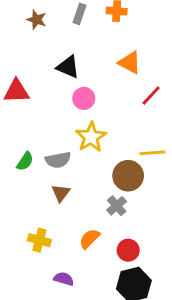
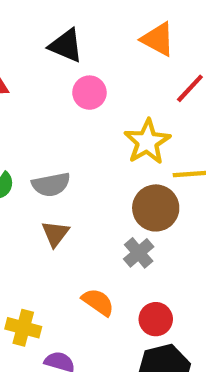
yellow star: (91, 137) -> (147, 142), moved
orange semicircle: (89, 239) -> (98, 302), turned 80
yellow cross: (39, 240) -> (23, 328), moved

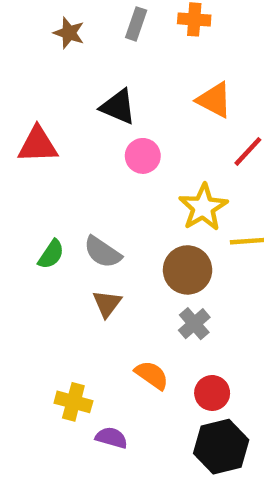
gray semicircle: (51, 184) -> (103, 252), turned 45
brown circle: (156, 208) -> (188, 270), moved

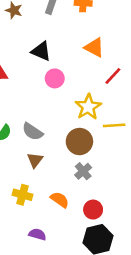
yellow cross: (73, 402) -> (23, 195), moved

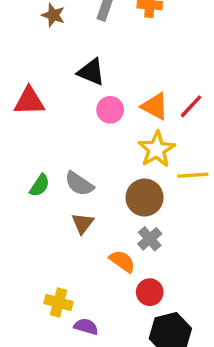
orange triangle: (94, 47) -> (155, 106), moved
yellow cross: (23, 195) -> (59, 302), moved
orange semicircle: (60, 200) -> (122, 261), moved
red circle: (93, 210) -> (150, 292), moved

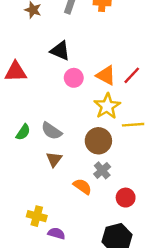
red circle: (150, 292) -> (126, 198), moved

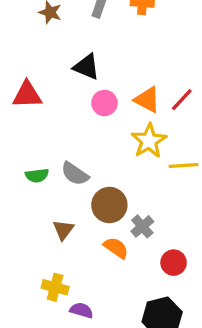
green semicircle: (23, 132) -> (37, 175), turned 49
brown circle: (98, 141) -> (109, 205), moved
brown triangle: (54, 159) -> (63, 230), moved

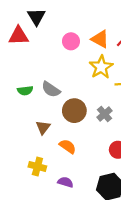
black triangle: (86, 67) -> (36, 17), moved, turned 36
gray cross: (142, 226) -> (104, 114), moved
orange semicircle: (116, 248) -> (68, 146), moved
purple semicircle: (81, 310) -> (65, 182), moved

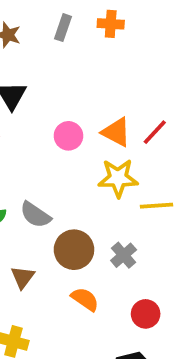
yellow star: (101, 67) -> (118, 178), turned 30
orange semicircle: (68, 146) -> (85, 299), moved

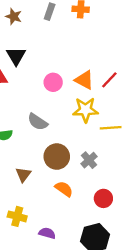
gray semicircle: (35, 215) -> (38, 122), moved

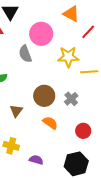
orange triangle: (84, 80) -> (71, 14), moved
pink circle: (53, 82) -> (41, 34), size x1.5
gray semicircle: (38, 122) -> (25, 54), moved, turned 36

